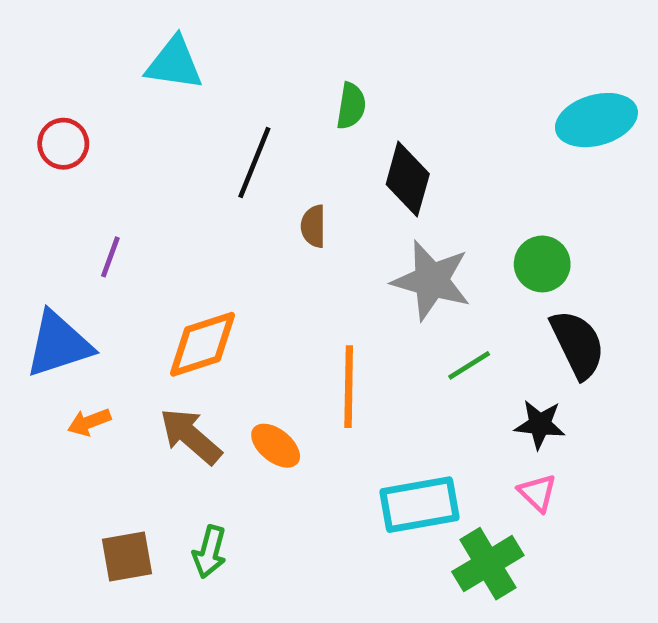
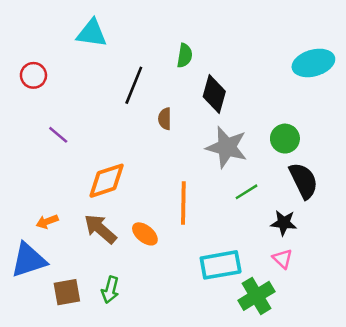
purple line: (110, 257) -> (58, 135), turned -70
blue triangle: (59, 344) -> (28, 260), moved

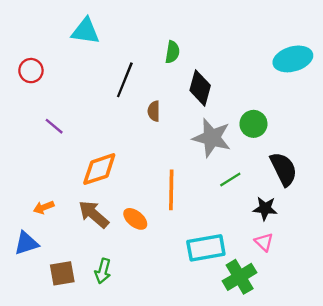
green circle: (285, 139) -> (253, 124), moved
blue triangle: (28, 260) -> (26, 243), size x0.7

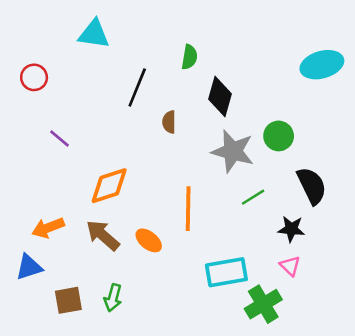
orange arrow: (44, 207) -> (48, 228), size x1.4

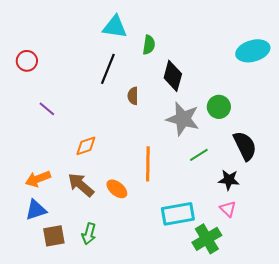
cyan triangle: (94, 34) -> (115, 27), moved
orange diamond: (109, 186) -> (86, 146), size x0.7
blue triangle: (29, 267) -> (36, 210), moved

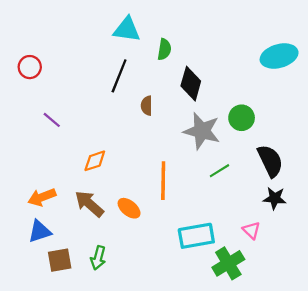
black star: (229, 180) -> (275, 198), moved

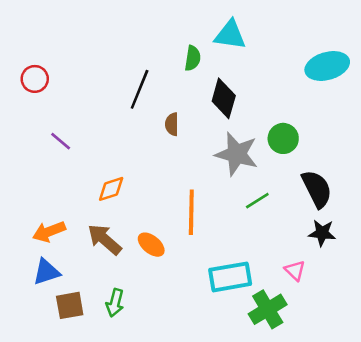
cyan triangle: (127, 30) -> (230, 35), moved

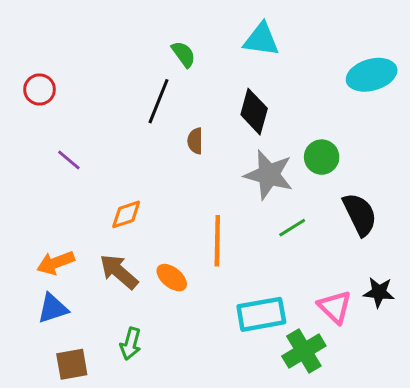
green semicircle: (193, 58) -> (183, 54), moved, turned -45
black star: (322, 233) -> (379, 292), moved
pink triangle: (295, 270) -> (335, 307), size x1.4
brown square: (70, 305) -> (72, 364), moved

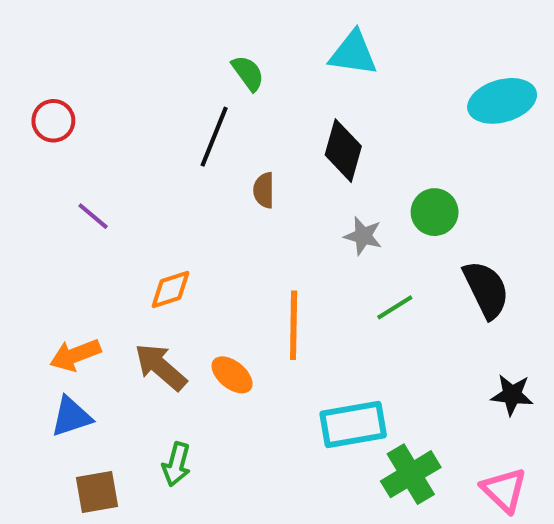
gray star: (269, 175) -> (363, 236), size x0.6
pink triangle: (335, 307) -> (504, 490), moved

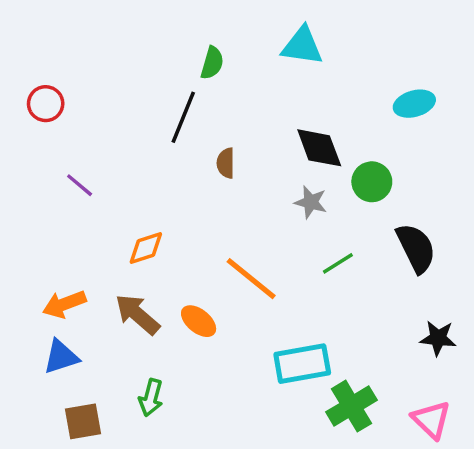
green semicircle: (248, 73) -> (212, 63), turned 52
cyan ellipse: (502, 101) -> (414, 104), moved, size x0.7
black diamond: (343, 151) -> (319, 148), moved, turned -36
orange line: (294, 325) -> (251, 279), turned -52

